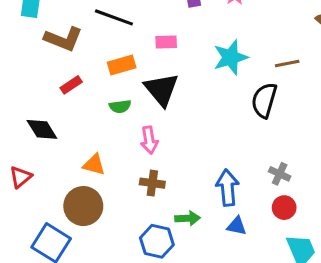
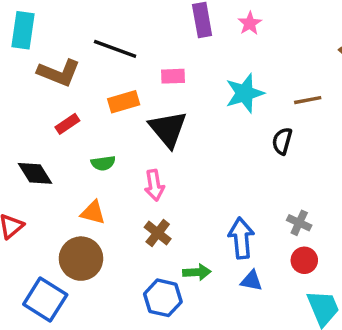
black semicircle: (264, 100) -> (282, 141), size x0.7
green semicircle: (120, 106) -> (103, 163), moved
brown cross: (152, 183) -> (158, 233), turned 30

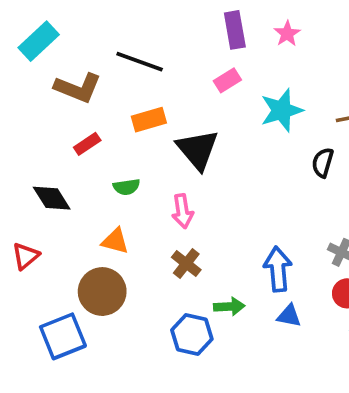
cyan rectangle: (23, 30) -> (39, 41), turned 39
pink rectangle: (173, 76) -> (227, 80), moved, turned -30
blue square: (45, 299) -> (63, 336), turned 36

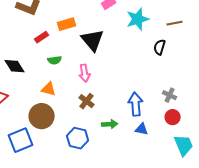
red rectangle: (87, 144) -> (42, 37), moved
blue hexagon: (192, 335) -> (78, 138), moved

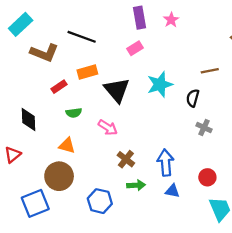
cyan star: (138, 19) -> (160, 84), moved
black diamond: (15, 66) -> (28, 120), turned 30
pink arrow: (85, 73) -> (108, 127), turned -48
gray cross: (170, 95) -> (204, 127), moved
brown cross: (87, 101) -> (126, 159), moved

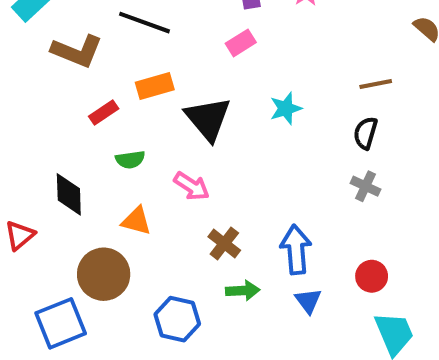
cyan star: (160, 84) -> (286, 108), size x0.7
black semicircle: (193, 98) -> (365, 133), moved
black diamond: (28, 120) -> (69, 194), moved
orange triangle: (67, 146) -> (136, 221), moved
blue triangle: (172, 191) -> (308, 301), turned 42

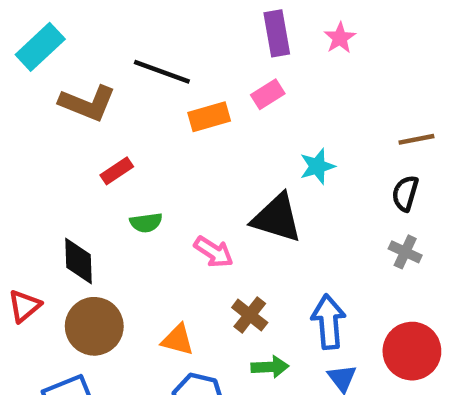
orange rectangle: (155, 86) -> (209, 117), moved
black triangle: (208, 119) -> (277, 218), moved, turned -33
orange triangle: (136, 221) -> (178, 340), moved
brown circle: (104, 274) -> (94, 326), moved
red circle: (372, 276) -> (412, 351), size x1.6

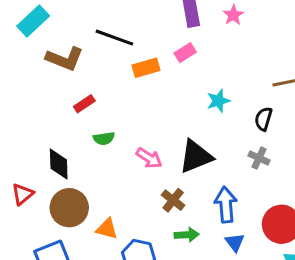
black semicircle: (405, 193) -> (263, 119), moved
black triangle: (277, 218) -> (196, 157), moved, turned -39
gray cross: (405, 252) -> (259, 158), moved
orange triangle: (178, 340) -> (107, 229), moved

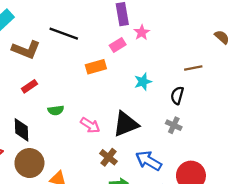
pink star: (233, 15) -> (142, 32), moved
orange rectangle: (146, 68) -> (96, 67), moved
red rectangle: (84, 104) -> (29, 86), moved
blue arrow: (226, 205) -> (149, 161), turned -55

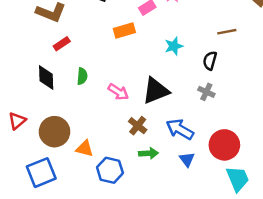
red rectangle: (29, 86) -> (62, 44), moved
green semicircle: (56, 110) -> (82, 76), turned -77
black diamond: (21, 130) -> (46, 77), moved

